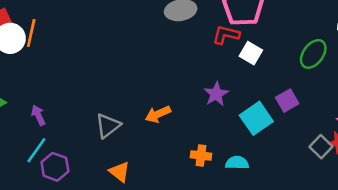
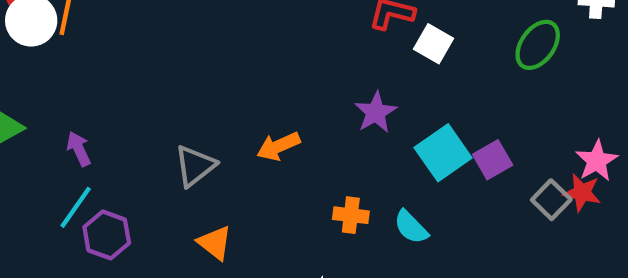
purple square: (287, 101) -> (493, 160), moved
cyan semicircle: (237, 163) -> (411, 227), turned -135

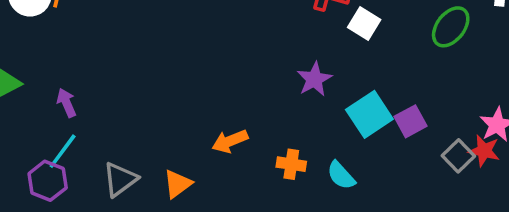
orange arrow: (278, 146) -> (230, 141), moved
gray triangle: (195, 166) -> (120, 179), moved
purple hexagon: (107, 235) -> (48, 181), moved
orange triangle: (215, 243) -> (178, 184), turned 44

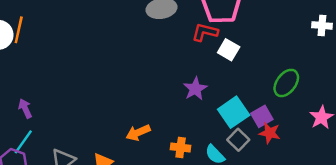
green ellipse: (451, 27) -> (286, 83), moved
red star: (484, 151) -> (270, 133), moved
gray square: (458, 156) -> (238, 140), moved

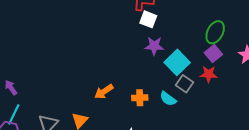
white square: (229, 50) -> (148, 19), moved
purple star: (195, 89) -> (154, 46), moved, turned -30
purple square: (262, 116) -> (213, 54), moved

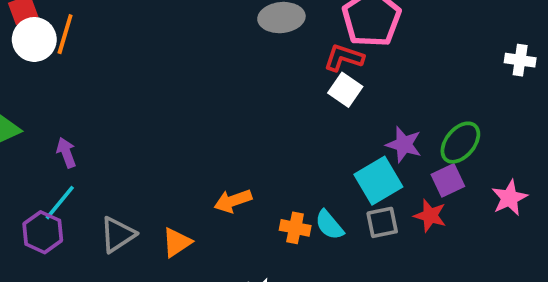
purple star: (154, 46) -> (404, 144), moved
gray square: (185, 84) -> (382, 222), turned 30
cyan semicircle: (168, 99) -> (329, 225), moved

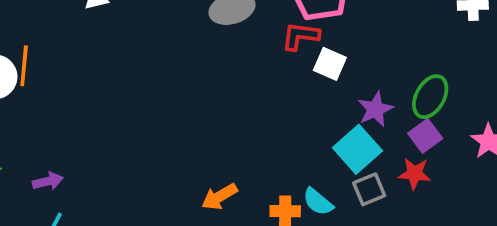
white square: (345, 90) -> (330, 64), moved
purple star: (404, 144) -> (375, 109), turned -30
purple arrow: (66, 153) -> (48, 181), turned 108

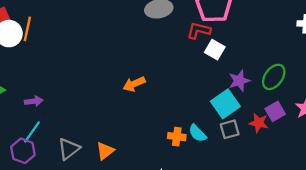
purple square: (425, 136) -> (275, 111), moved
orange arrow: (219, 197) -> (134, 84), moved

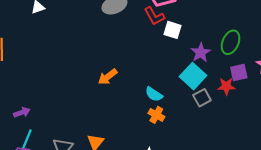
red L-shape: (199, 30) -> (154, 16), turned -120
purple square: (275, 111) -> (239, 73), turned 30
cyan semicircle: (197, 133) -> (154, 94), moved
orange cross: (177, 137) -> (156, 115), turned 35

